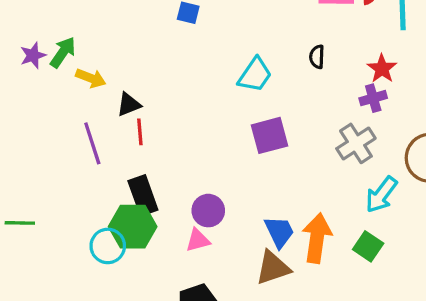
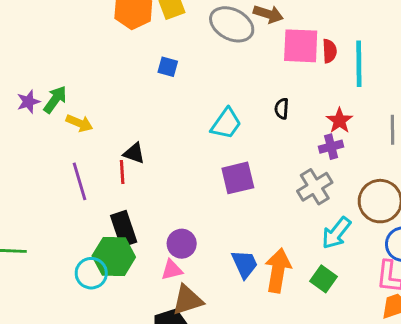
black triangle: (129, 104) -> (134, 153), moved, turned 40
brown triangle: (273, 268) -> (188, 300), moved

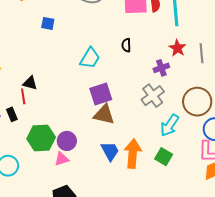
red star: (339, 121) -> (177, 48), moved
black rectangle: (124, 229) -> (12, 114), moved, size x0.6
green hexagon: (114, 256) -> (41, 138), moved
brown triangle: (188, 300) -> (104, 115), moved, turned 35

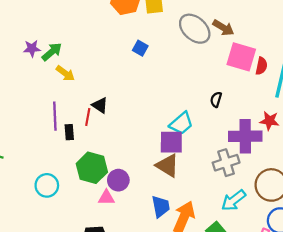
red star: (177, 48) -> (269, 121), turned 30
cyan trapezoid: (90, 58) -> (181, 123), moved
purple cross: (161, 68) -> (245, 136), size x1.8

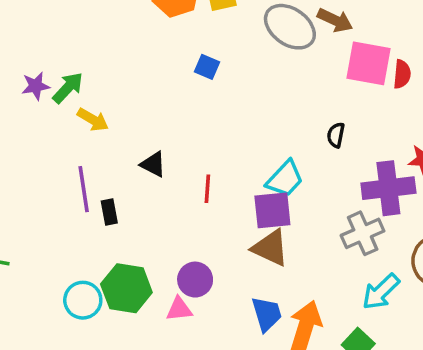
red line: (88, 117) -> (207, 189), moved
green hexagon: (92, 168) -> (126, 288), moved

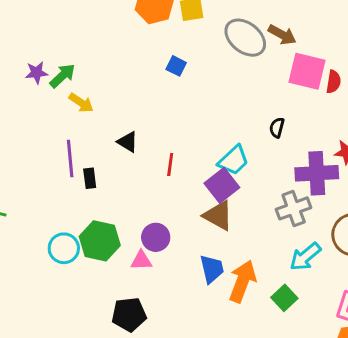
purple square: (272, 210) -> (222, 185), turned -36

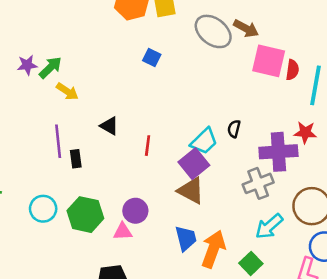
black semicircle: (277, 128) -> (234, 129), moved
cyan circle: (64, 248) -> (43, 209), moved

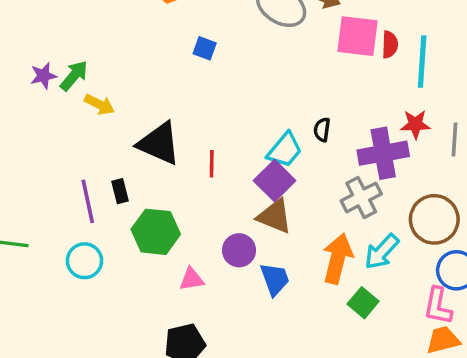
black triangle: (109, 126) -> (159, 143), size x1.8
purple line: (58, 141) -> (88, 201), moved
purple circle: (135, 211) -> (239, 250), moved
green hexagon: (85, 215) -> (156, 232), moved
orange arrow: (213, 249) -> (338, 259), moved

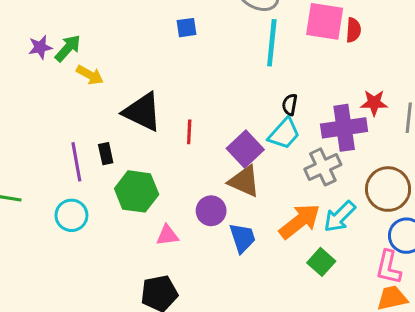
blue square: (205, 48) -> (186, 28), turned -30
cyan line: (422, 61) -> (272, 43), moved
cyan trapezoid: (285, 150) -> (284, 134), moved
orange arrow: (338, 259) -> (300, 221), turned 36

